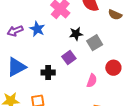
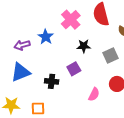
purple arrow: (15, 31) -> (22, 45), moved
gray square: (95, 43) -> (110, 56), moved

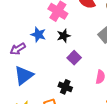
black star: (84, 46) -> (64, 36), moved
black cross: (52, 81) -> (65, 87), moved, turned 32

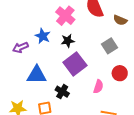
purple square: (74, 58) -> (75, 64), size x1.6
blue triangle: (24, 75) -> (37, 75), moved, turned 30

